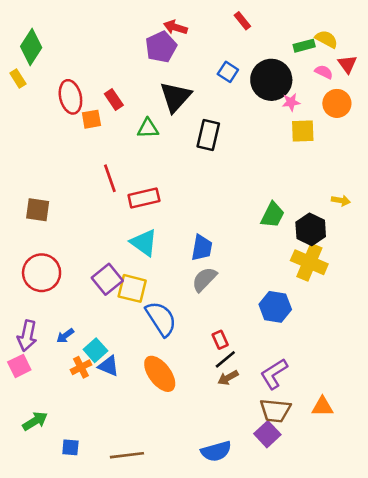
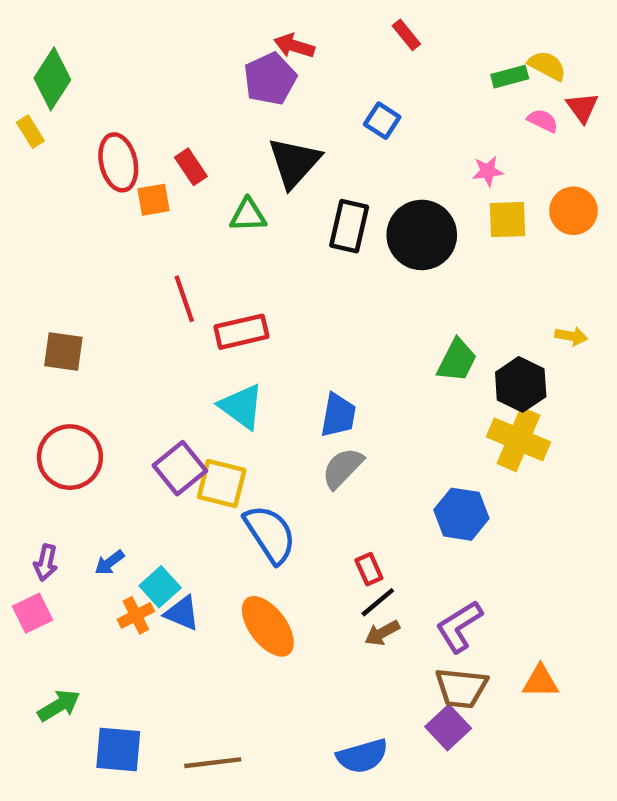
black circle: (271, 80) -> (422, 235), moved
orange circle: (337, 103) -> (573, 211), moved
purple arrow: (27, 336) -> (46, 563), size x0.7
blue square: (70, 447) -> (118, 749), size x1.6

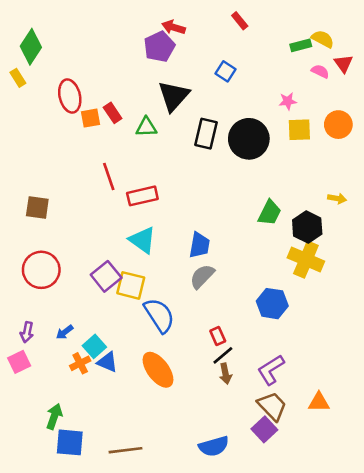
red rectangle: (191, 167) -> (113, 113), moved
brown arrow: (382, 633) -> (225, 374), turned -72
brown trapezoid: (461, 688) -> (272, 406), turned -140
green arrow: (59, 706) -> (54, 416), moved, turned -40

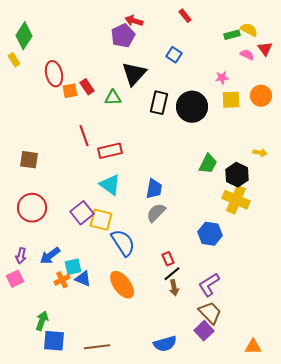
blue arrow: (65, 332) -> (50, 256), size x1.5
cyan square: (94, 346) -> (73, 267), turned 30
orange triangle: (319, 402) -> (253, 347), moved

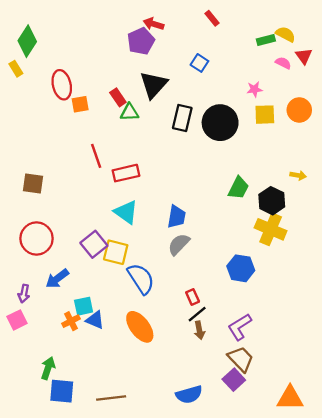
red rectangle: (87, 87) -> (118, 97), moved
blue arrow: (50, 256) -> (57, 279), moved
orange triangle: (253, 347) -> (290, 398), size x1.4

